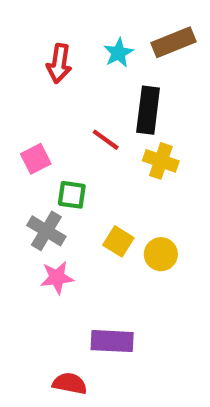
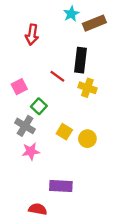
cyan star: (118, 53) -> (71, 14), moved
green square: (72, 195) -> (39, 106), turned 35

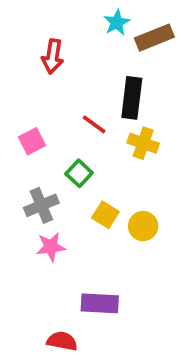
green square: (39, 106) -> (79, 173), moved
gray cross: (25, 126) -> (41, 205), turned 36

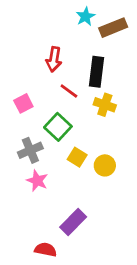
red arrow: (53, 56) -> (54, 59), moved
green square: (79, 173) -> (58, 127), size x1.4
pink star: (51, 247) -> (37, 181), turned 30
purple rectangle: (100, 303) -> (73, 222), turned -48

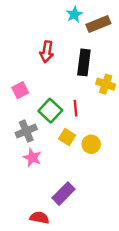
red line: (69, 91) -> (76, 108), moved, turned 49
yellow cross: (105, 105) -> (106, 84), moved

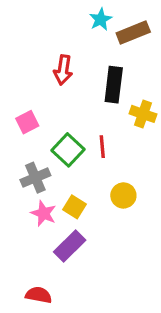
yellow square: (67, 137) -> (75, 207), moved
purple rectangle: (64, 194) -> (70, 246), moved
red semicircle: (39, 218) -> (39, 295), moved

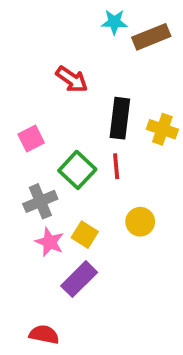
cyan star: (101, 19) -> (114, 22), turned 30
red arrow: (63, 70) -> (72, 79), turned -64
black rectangle: (114, 85) -> (120, 118), moved

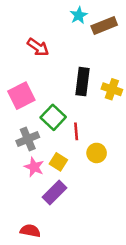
cyan star: (114, 22) -> (79, 15), turned -30
red arrow: (72, 79) -> (38, 47), moved
pink square: (31, 139) -> (21, 96), size x1.5
red line: (116, 166) -> (76, 131), moved

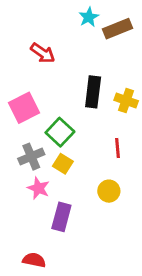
red line: (76, 131) -> (117, 148), moved
yellow circle: (97, 153) -> (109, 191), moved
yellow square: (58, 162) -> (63, 164), moved
purple rectangle: (54, 192) -> (61, 217), turned -30

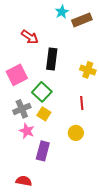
black rectangle: (93, 92) -> (52, 59), moved

